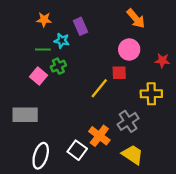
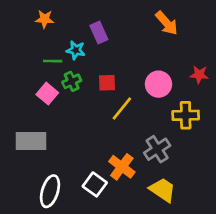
orange star: (44, 20) -> (45, 19), moved
pink circle: (129, 49) -> (158, 84), moved
red square: (119, 73) -> (107, 83), moved

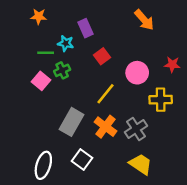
red square: (107, 83) -> (102, 56), moved, turned -35
gray rectangle: (31, 141) -> (71, 122), moved, turned -60
orange cross: (122, 167) -> (105, 127), moved

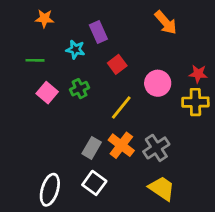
green line: (46, 53) -> (35, 60), moved
green cross: (62, 70) -> (79, 89), moved
yellow cross: (161, 100) -> (195, 102), moved
gray rectangle: (71, 122) -> (92, 148), moved, size x0.7

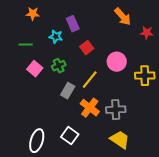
red star: (198, 74) -> (147, 33), moved
gray rectangle: (92, 148) -> (68, 91), moved
gray cross: (156, 148) -> (116, 110), turned 30

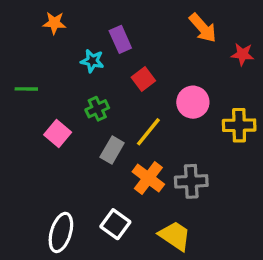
green line: (26, 45) -> (26, 89), moved
pink square: (35, 69) -> (58, 133), moved
yellow trapezoid: (120, 140) -> (175, 236), moved

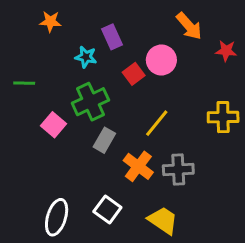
pink circle: (193, 102) -> (161, 60), moved
green cross: (97, 109) -> (90, 102), size x1.6
yellow line: (148, 132) -> (157, 123), moved

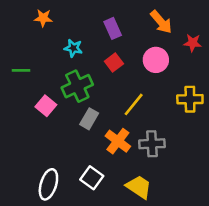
purple rectangle: (112, 37) -> (113, 28), moved
pink circle: (161, 60) -> (156, 60), moved

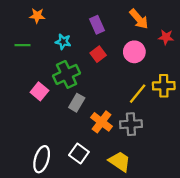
green line: (21, 70) -> (22, 45), moved
yellow line: (134, 104) -> (138, 94), moved

